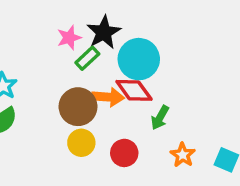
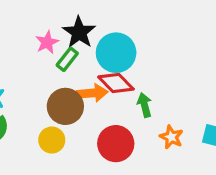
green arrow: (160, 118) -> (145, 105), turned 145
yellow circle: (81, 143) -> (52, 140), moved
red circle: (124, 153) -> (116, 144), size x1.4

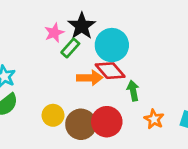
brown circle: (65, 106) -> (81, 124), moved

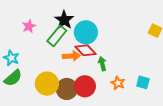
pink star: (54, 33) -> (29, 26), moved
green rectangle: (70, 48) -> (57, 36), size x1.5
yellow circle: (53, 115) -> (47, 84), size x1.5

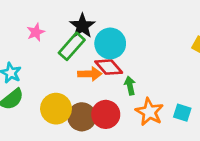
orange star: (118, 83) -> (149, 112), size x1.5

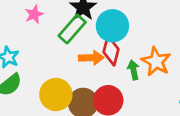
red diamond: (109, 67) -> (111, 51), turned 56
orange star: (149, 112) -> (156, 62), moved

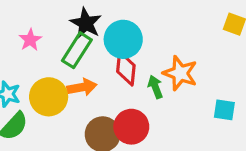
orange arrow: (91, 58) -> (82, 87), moved
yellow circle: (56, 95) -> (49, 97), moved

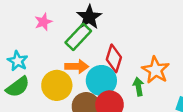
cyan circle: (123, 39) -> (101, 81), moved
green arrow: (155, 87) -> (138, 87), moved
yellow circle: (49, 97) -> (57, 85), moved

